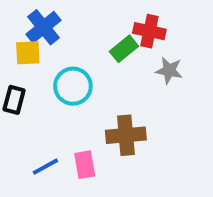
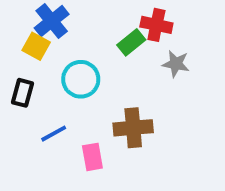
yellow square: (28, 53) -> (36, 46), turned 32
blue line: (45, 167) -> (54, 134), moved

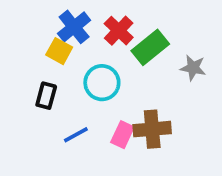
red cross: (156, 25) -> (119, 31), moved, turned 32
green rectangle: (131, 42) -> (150, 47), size x1.4
pink rectangle: (92, 157) -> (122, 135), moved, turned 35

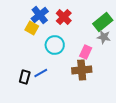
green rectangle: (150, 47) -> (103, 22), moved
black rectangle: (46, 96) -> (25, 77), moved
pink rectangle: (122, 135) -> (86, 52), moved

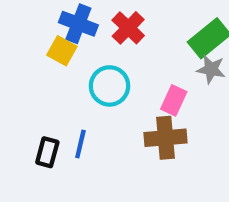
blue cross: (40, 15) -> (78, 24), turned -30
blue line: (41, 73) -> (80, 144), turned -48

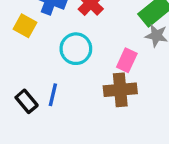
yellow square: (62, 51) -> (25, 26), moved
black rectangle: (47, 152) -> (27, 101), turned -55

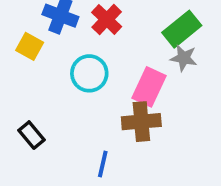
pink rectangle: (127, 60) -> (149, 87), size x1.4
blue line: (53, 95) -> (103, 164), moved

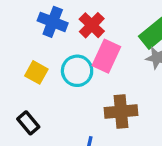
yellow square: (30, 46) -> (36, 72), moved
pink rectangle: (149, 87) -> (106, 56), moved

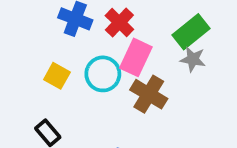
brown cross: (121, 112) -> (149, 94), moved, turned 36

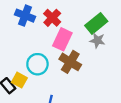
cyan circle: (103, 74) -> (37, 64), moved
yellow square: (57, 76) -> (19, 80), moved

